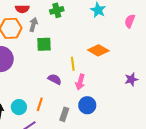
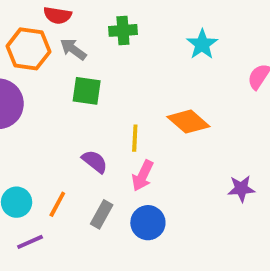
gray arrow: (33, 25) -> (73, 49), turned -80
gray rectangle: (64, 114) -> (102, 214), moved

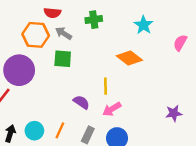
green square: (87, 91) -> (63, 59), moved
orange diamond: (188, 122) -> (129, 58), moved
pink arrow: (143, 176) -> (112, 109), turned 36

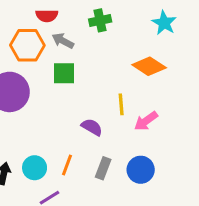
pink arrow: (112, 109) -> (146, 121), moved

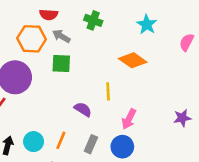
green cross: (100, 20) -> (93, 20), turned 30
pink arrow: (146, 121) -> (129, 119), moved, turned -30

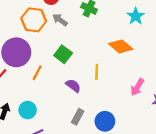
green square: (61, 64) -> (63, 54), moved, turned 30
pink arrow: (129, 119) -> (137, 87), moved
orange line: (61, 140) -> (37, 73), moved

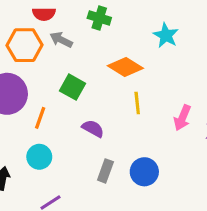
cyan star: (136, 16) -> (166, 35), moved
orange diamond: (121, 46) -> (125, 67), moved
yellow line: (97, 72) -> (137, 103), moved
cyan circle: (28, 110) -> (39, 157), moved

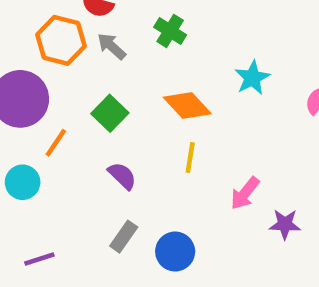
cyan circle: (39, 157) -> (23, 182), moved

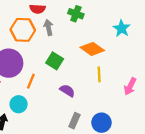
gray arrow: (112, 46) -> (49, 27), turned 48

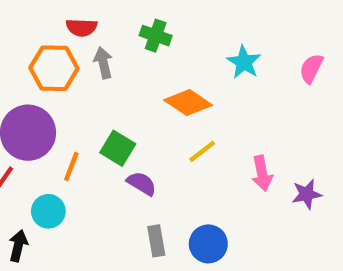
green square: (55, 61) -> (118, 148), moved
yellow line: (99, 74) -> (202, 151), turned 56
pink arrow: (130, 86) -> (262, 173), turned -36
gray rectangle: (74, 121) -> (156, 241), turned -32

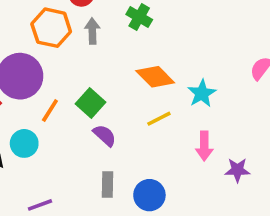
cyan star: (244, 62) -> (202, 93), moved

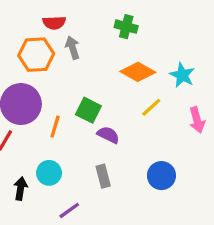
green cross: (139, 17) -> (126, 27), moved
cyan circle: (24, 143) -> (49, 173), moved
gray rectangle: (107, 184) -> (103, 176), moved

